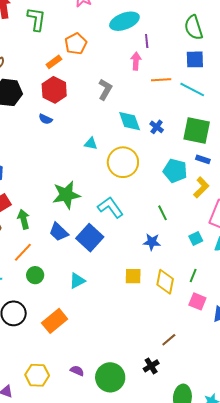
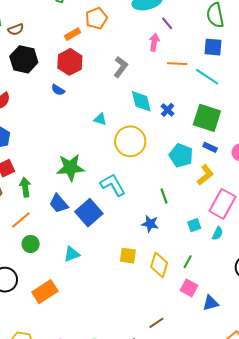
purple line: (147, 41) -> (167, 23), turned -40

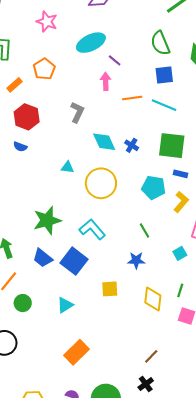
orange rectangle: (73, 34) -> (15, 85), moved
yellow square: (128, 256) -> (110, 289), moved
orange rectangle: (45, 292) -> (76, 352), moved
brown line: (156, 323) -> (151, 356), moved

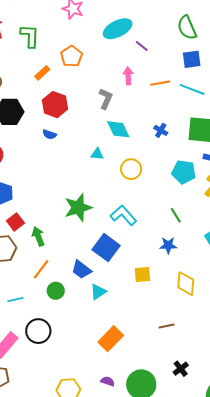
pink arrow: (106, 81) -> (128, 76), moved
cyan diamond: (104, 142) -> (118, 129), moved
yellow circle: (101, 183) -> (131, 169), size x0.7
blue trapezoid: (43, 258) -> (81, 270), moved
brown line: (151, 356) -> (167, 326), moved, turned 35

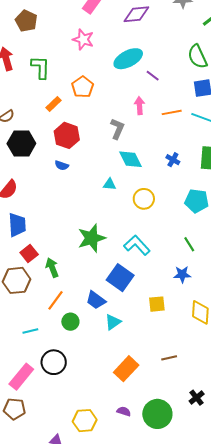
brown line: (167, 326) -> (169, 358), moved

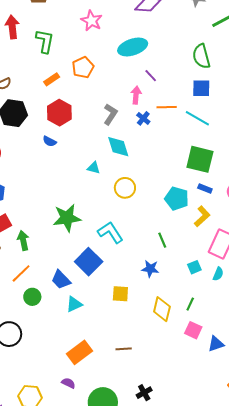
purple line: (153, 76) -> (151, 76), moved
blue cross: (173, 160) -> (143, 118), moved
purple semicircle: (124, 411) -> (68, 383), moved

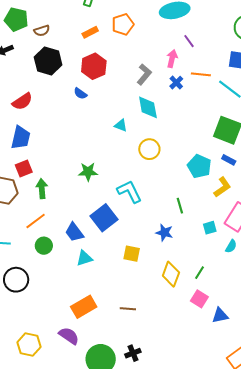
green star: (67, 218) -> (88, 172), size x0.7
cyan square: (194, 267) -> (210, 228), moved
purple semicircle: (68, 383) -> (69, 336), size x1.5
black cross: (144, 393) -> (133, 353), moved

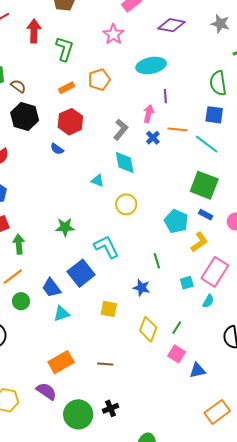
brown semicircle: (42, 31) -> (18, 86), turned -126
purple line: (189, 41) -> (165, 96), turned 32

